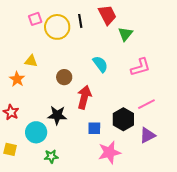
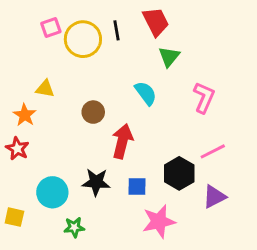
green triangle: (125, 34) -> (169, 57), moved
pink L-shape: (140, 67) -> (204, 97), turned -50
red star: (11, 112) -> (17, 149), moved
black star: (57, 115) -> (96, 182), moved

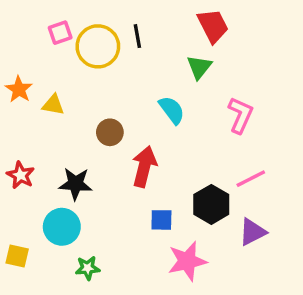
red trapezoid: (156, 22) -> (213, 26), moved
orange star: (25, 115) -> (19, 89), moved
black star: (96, 182) -> (76, 184), moved

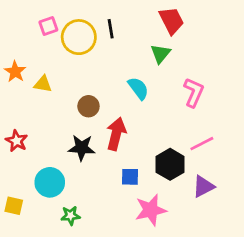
black star: (76, 184) -> (82, 148), moved

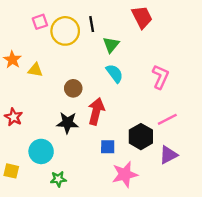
green triangle: (160, 54) -> (111, 45), moved

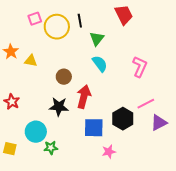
blue square: (108, 147) -> (94, 128), size x1.5
purple triangle: (168, 155) -> (159, 123), moved
pink star: (125, 174) -> (109, 152), size x0.6
green star: (58, 179) -> (51, 148), moved

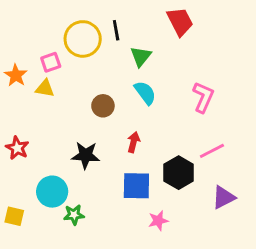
pink square: (35, 19) -> (51, 62), moved
brown circle: (64, 77) -> (103, 106), moved
red arrow: (84, 97) -> (133, 142), moved, size x0.6
purple triangle: (159, 123) -> (224, 197), moved

